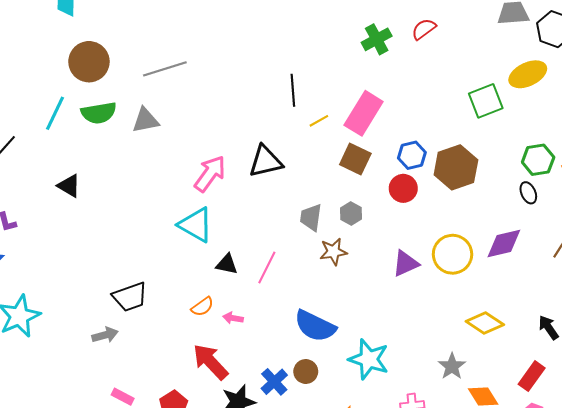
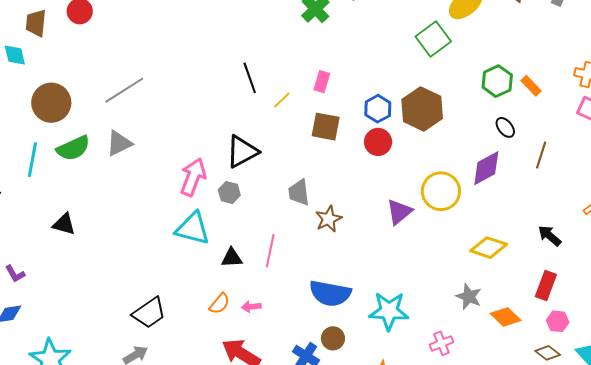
pink rectangle: (364, 113) -> (322, 82), size x0.5
black ellipse: (528, 193) -> (505, 127), moved
gray hexagon: (351, 213) -> (229, 193), moved

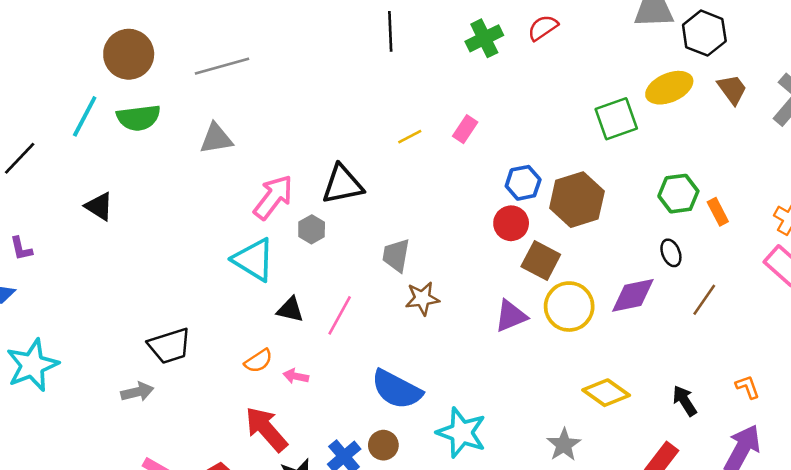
black line: (250, 78) -> (390, 31), moved
brown square: (326, 127) -> (541, 260), moved
gray triangle: (119, 143) -> (216, 139), moved

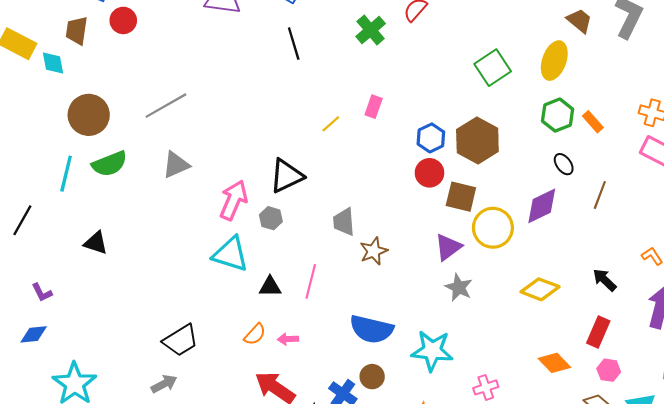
yellow ellipse: (669, 88) -> (554, 61), moved, turned -33
gray star: (564, 445) -> (459, 287), moved

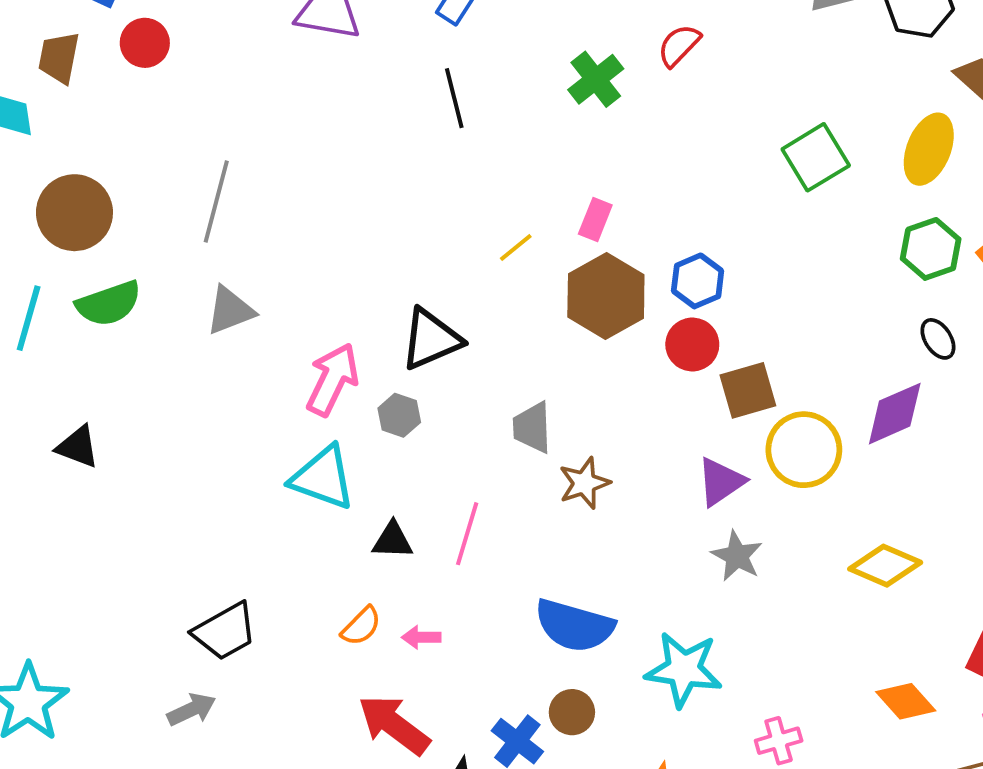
gray line: (166, 106) -> (216, 201), turned -48
brown hexagon: (477, 140) -> (606, 296), moved
brown square: (461, 197) -> (748, 390), turned -32

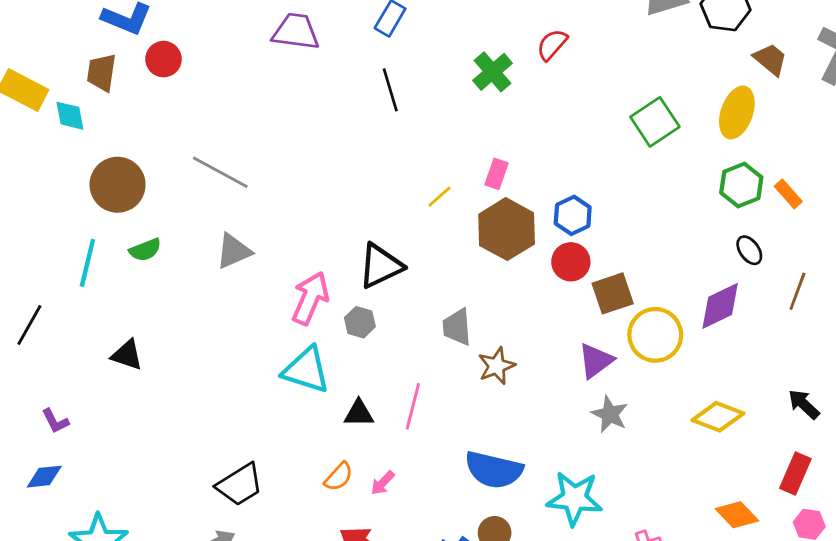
gray line: (216, 201) -> (220, 172), turned -74
green semicircle: (109, 304) -> (145, 250), size x0.7
pink arrow: (421, 637) -> (383, 483), turned -44

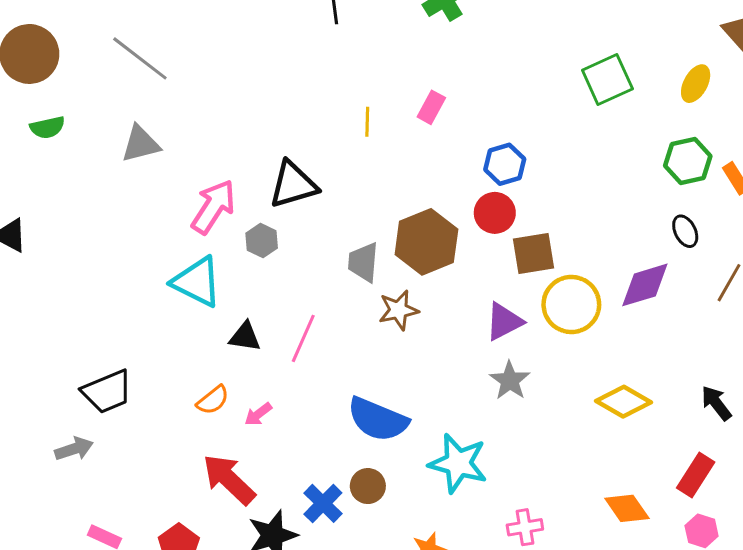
yellow ellipse: (737, 112) -> (696, 84), size x0.7
yellow line: (439, 197) -> (367, 122), turned -56
brown hexagon: (507, 229) -> (426, 242), moved

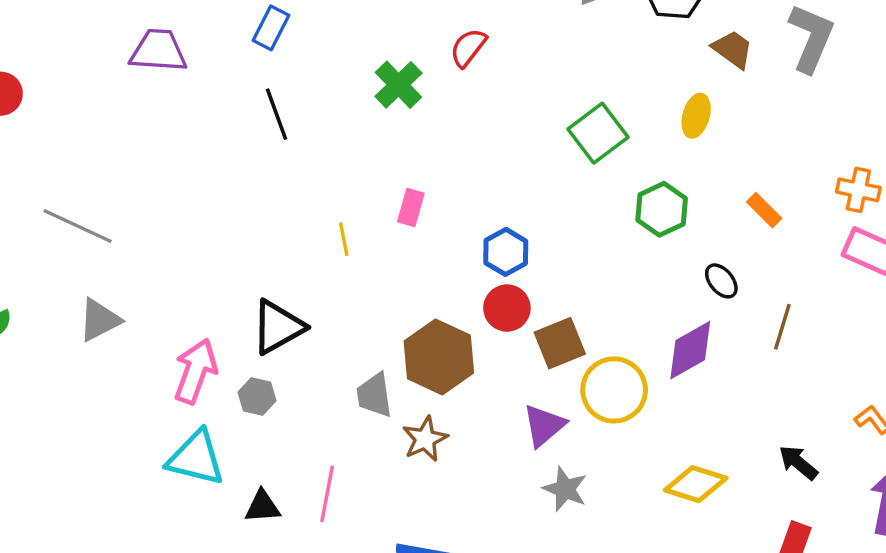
green hexagon: (688, 161) -> (662, 209), moved

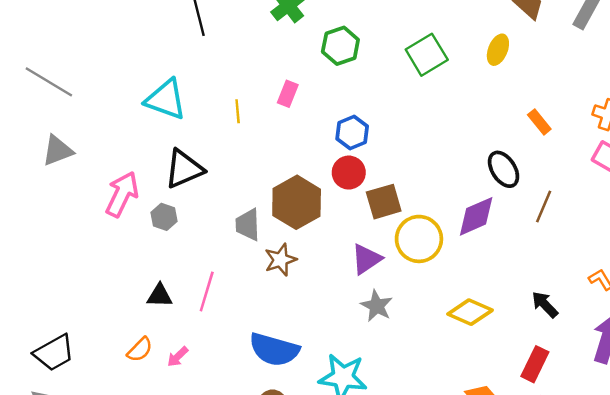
green hexagon: (662, 209) -> (340, 46), moved
black ellipse: (721, 281) -> (504, 169), size x1.4
cyan triangle: (196, 458) -> (166, 99), moved

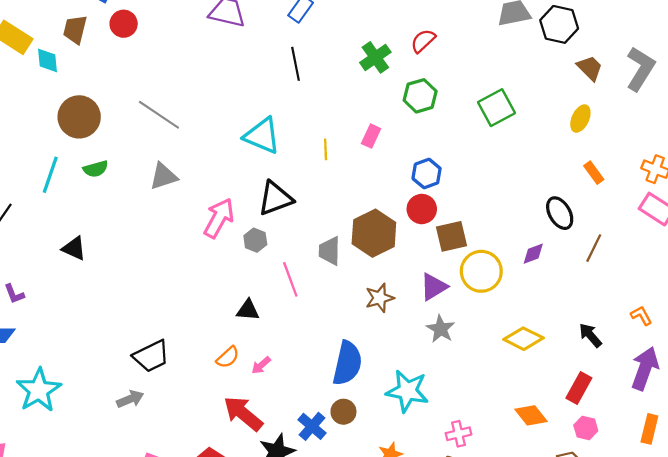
yellow ellipse: (498, 50) -> (580, 119), moved
purple diamond: (476, 216) -> (533, 254), size x0.6
brown star: (281, 260) -> (380, 298), moved
pink line: (207, 292) -> (290, 279), moved, turned -40
blue semicircle: (274, 350) -> (347, 363), turned -96

